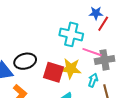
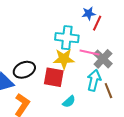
gray cross: (105, 60) -> (103, 59), turned -30
yellow star: (71, 69) -> (64, 59), moved
cyan arrow: (93, 80) -> (94, 80), size x1.5

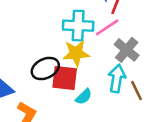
pink line: (90, 53) -> (107, 27), moved, turned -42
black ellipse: (24, 70) -> (45, 69), moved
cyan semicircle: (69, 102) -> (84, 97), moved

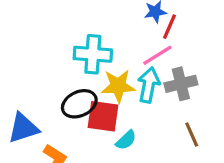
cyan cross: (78, 26) -> (93, 54), moved
gray cross: (127, 50) -> (181, 84), turned 35
cyan arrow: (117, 78) -> (149, 85), moved

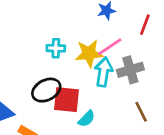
red line: (170, 27) -> (145, 25), moved
cyan cross: (93, 54) -> (56, 48), size x0.6
yellow star: (118, 86) -> (89, 53), moved

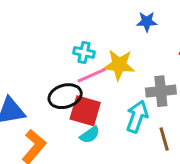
pink line: (110, 47) -> (92, 75), moved
cyan arrow: (104, 72) -> (137, 117), moved
cyan semicircle: (87, 119) -> (90, 135), moved

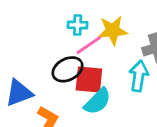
cyan semicircle: (90, 135) -> (98, 101), size x1.5

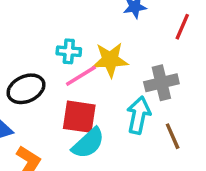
black ellipse: (68, 69) -> (26, 89), moved

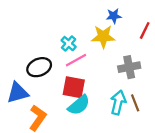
cyan cross: (69, 51) -> (69, 44), turned 35
yellow star: (110, 60) -> (103, 37), moved
cyan arrow: (139, 115) -> (118, 102), moved

